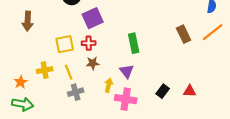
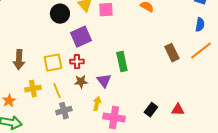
brown arrow: (28, 21) -> (19, 60), moved
purple triangle: (127, 71) -> (104, 81), moved

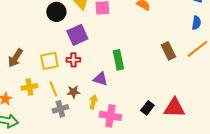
brown arrow: (19, 60) -> (15, 58), turned 30
purple triangle: (104, 81) -> (100, 79), turned -35
brown star: (81, 82) -> (73, 92), moved
red triangle: (178, 110) -> (174, 108), size x1.6

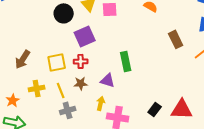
brown rectangle: (168, 51) -> (176, 39), moved
brown star: (73, 92) -> (81, 83), moved

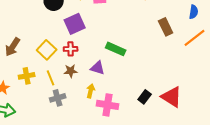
green rectangle: (126, 61) -> (116, 49), turned -54
yellow square: (57, 62) -> (47, 50), turned -36
red triangle: (182, 109) -> (172, 97), turned 30

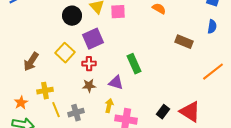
brown rectangle: (166, 27) -> (184, 42), turned -42
orange line: (195, 38) -> (213, 72), moved
green rectangle: (116, 49) -> (134, 64), turned 42
yellow square: (47, 50) -> (65, 53), moved
yellow line: (51, 78) -> (56, 110), moved

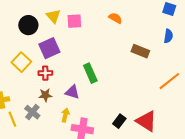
gray cross: (76, 113) -> (32, 112), moved, turned -35

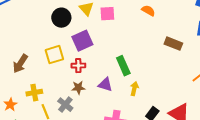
yellow square: (21, 62) -> (54, 55), turned 30
yellow arrow: (65, 115) -> (134, 89), moved

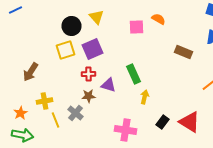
pink square: (107, 14) -> (136, 27), moved
yellow square: (54, 55) -> (66, 50), moved
purple triangle: (105, 85) -> (108, 85), moved

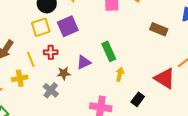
red cross: (88, 74) -> (51, 52), moved
purple triangle: (108, 85) -> (84, 62), turned -42
yellow line: (56, 120) -> (31, 59), moved
red triangle: (190, 122) -> (165, 78), moved

